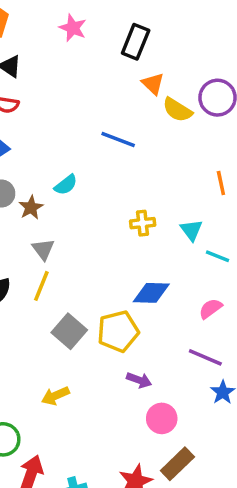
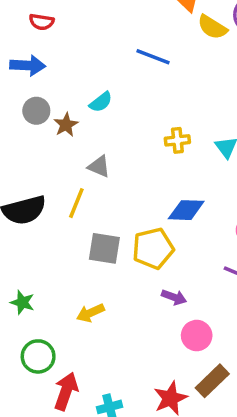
gray triangle: (43, 249) -> (99, 167), moved, turned -30
gray square: (69, 331) -> (104, 248), turned -32

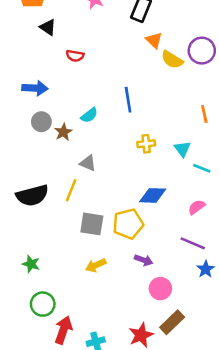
red semicircle: (42, 22) -> (75, 56), moved
blue line: (153, 57) -> (128, 100), moved, turned 60
yellow arrow: (90, 313) -> (96, 265), moved

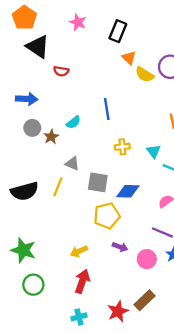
black triangle: (48, 27) -> (38, 47), size x1.6
gray square: (92, 224) -> (98, 182), moved
green star: (31, 264) -> (23, 250), size x1.6
pink circle: (160, 289) -> (147, 259), moved
red arrow: (63, 330) -> (82, 281), moved

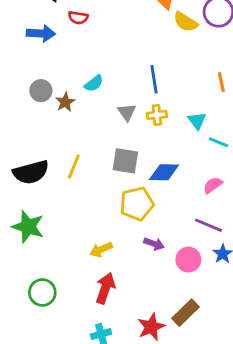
blue arrow: (27, 99) -> (41, 33), moved
blue line: (107, 109) -> (154, 79), moved
gray triangle: (72, 163) -> (127, 112), moved, turned 32
green star: (23, 250) -> (28, 227), moved

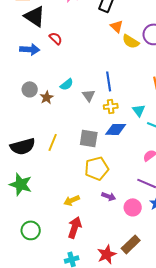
red semicircle: (78, 18) -> (56, 38), turned -144
gray triangle: (127, 112) -> (89, 95), moved
blue diamond: (164, 172) -> (116, 129), moved

